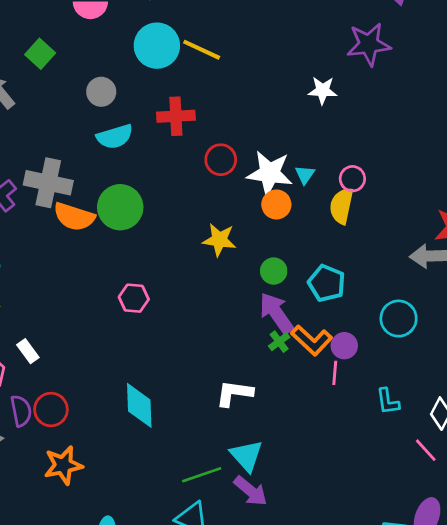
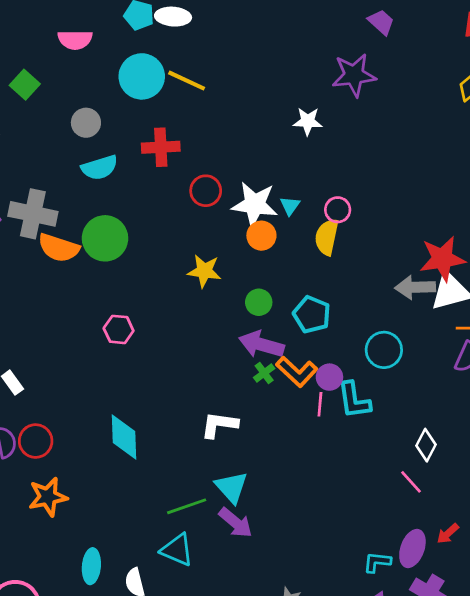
purple arrow: (276, 313) -> (261, 344), turned -39
cyan L-shape: (388, 401) -> (354, 400), moved, size x1.4

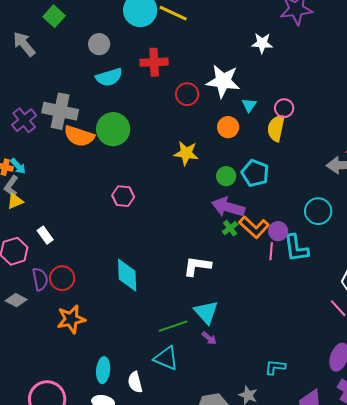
white star: (255, 204) -> (223, 81), moved
cyan pentagon: (312, 315) -> (255, 173), moved
purple arrow: (236, 523) -> (209, 338), size x0.6
cyan L-shape: (377, 562) -> (275, 367), moved

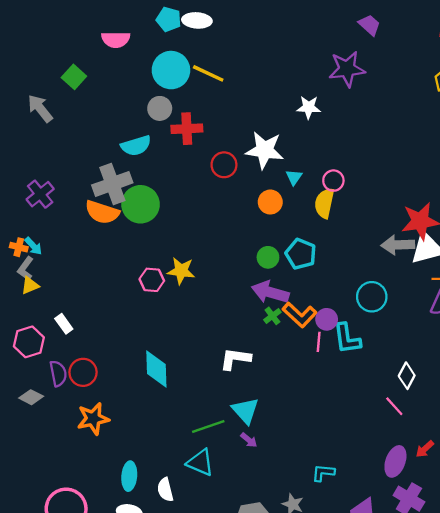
gray circle: (99, 44) -> (160, 108), moved
gray cross: (60, 111) -> (112, 184), moved, turned -32
yellow star: (186, 153) -> (181, 271), moved

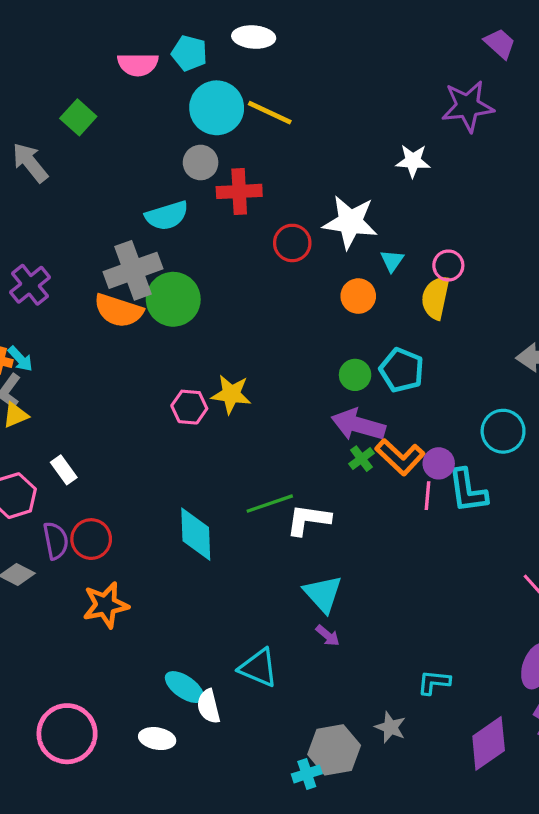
cyan pentagon: (169, 19) -> (189, 53), moved
green line: (208, 426) -> (270, 504), moved
cyan ellipse: (129, 476) -> (184, 687), moved, turned -60

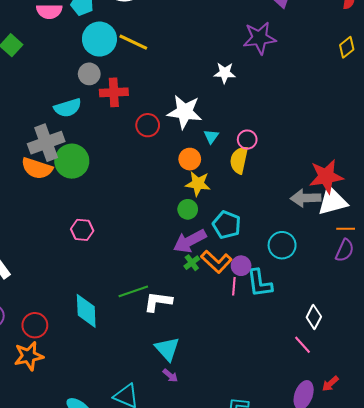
cyan pentagon: (402, 370) -> (227, 225), moved
yellow star: (231, 394) -> (198, 184), moved
purple arrow: (358, 425) -> (190, 241), turned -44
red circle: (91, 539) -> (35, 325), moved

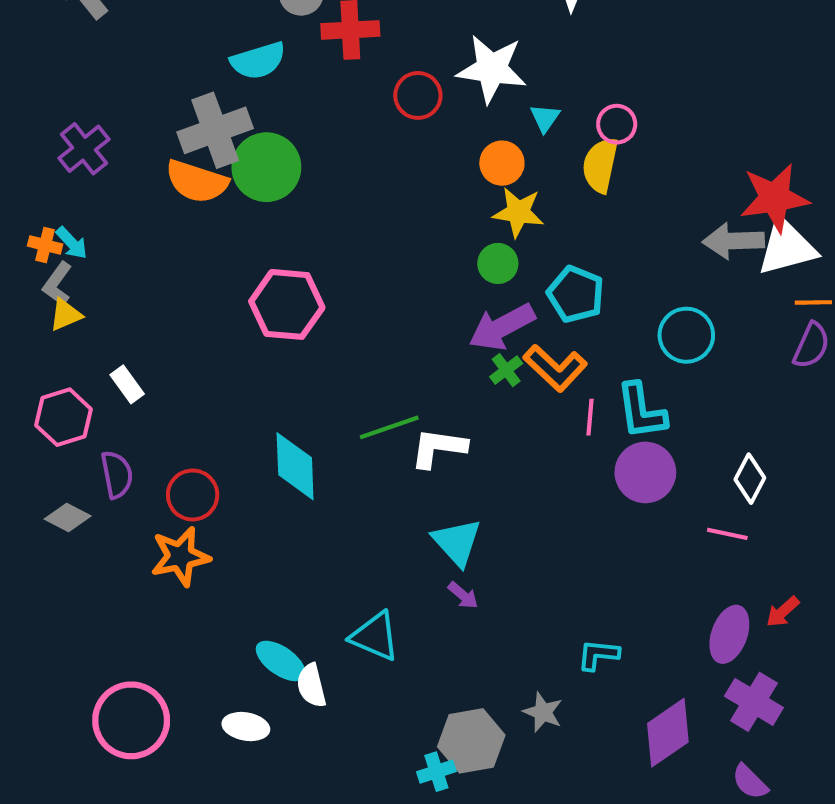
pink hexagon: (82, 230) -> (287, 304), size x1.6
purple circle: (241, 266) -> (645, 472), moved, size x1.5
pink line: (303, 345) -> (727, 534), turned -36

